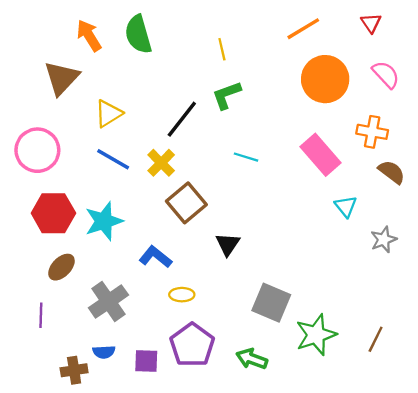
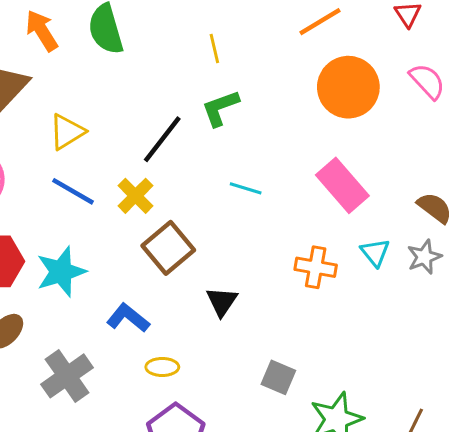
orange cross: (372, 132) -> (316, 267), moved
gray star: (384, 240) -> (424, 257), moved
gray square: (271, 303) -> (278, 377), size x0.7

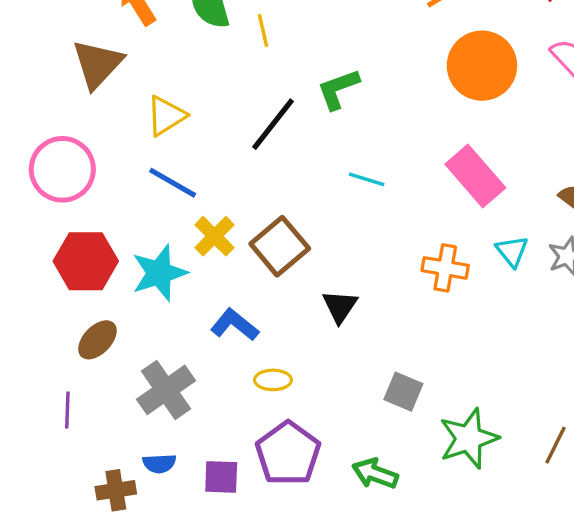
yellow line: (214, 48) -> (263, 31), moved
yellow cross: (135, 196) -> (214, 236), moved

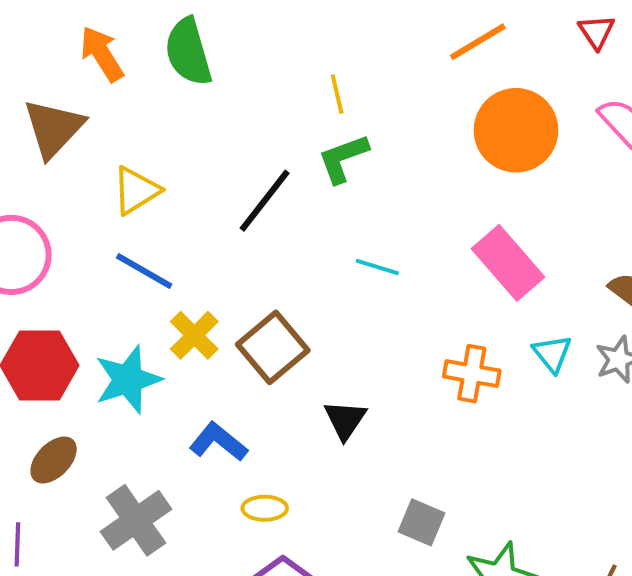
yellow line: (263, 31) -> (337, 94), moved

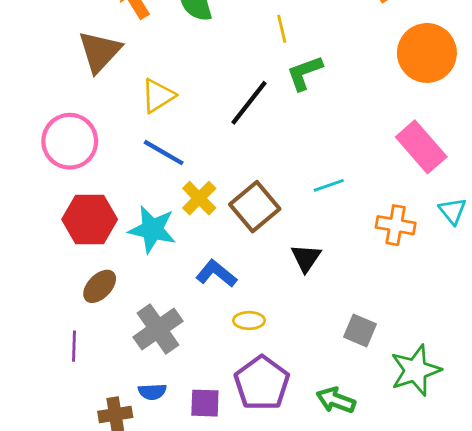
yellow line: (337, 94) -> (282, 29), moved
cyan line: (377, 267) -> (329, 185), moved, turned -36
cyan star: (128, 380) -> (152, 229), turned 30

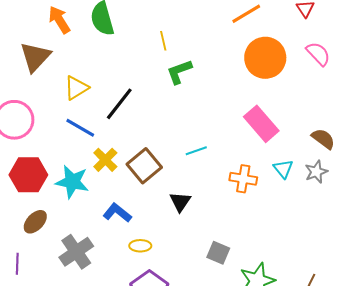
black line: (249, 103) -> (119, 104), moved

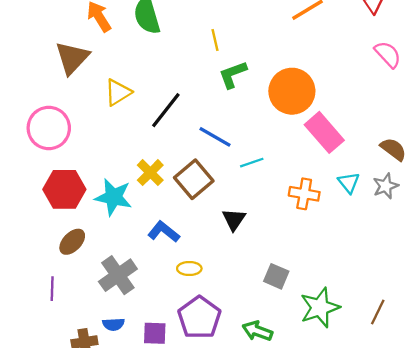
orange circle: (265, 58) -> (292, 91), moved
blue line: (80, 128) -> (215, 137), moved

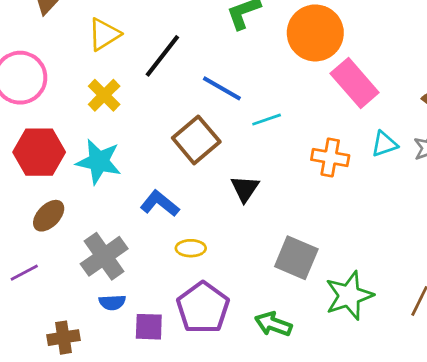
yellow cross: (150, 173) -> (104, 95), moved
cyan triangle: (349, 183) -> (384, 144), turned 50
gray square: (276, 276) -> (296, 258), size x1.4
purple line: (52, 289) -> (24, 273), turned 60
blue semicircle: (113, 324) -> (112, 302), moved

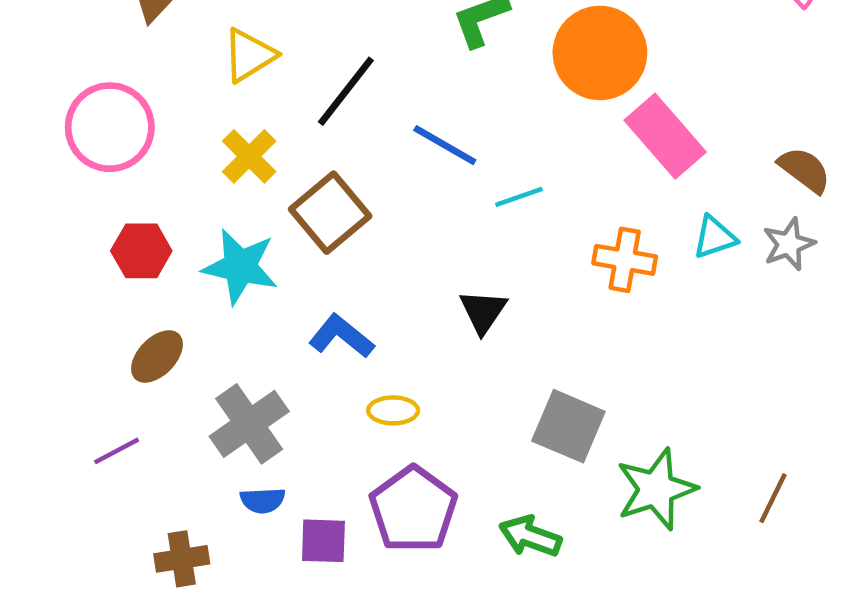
brown square: (196, 140) -> (330, 213), moved
red hexagon: (39, 152) -> (141, 251), size x0.7

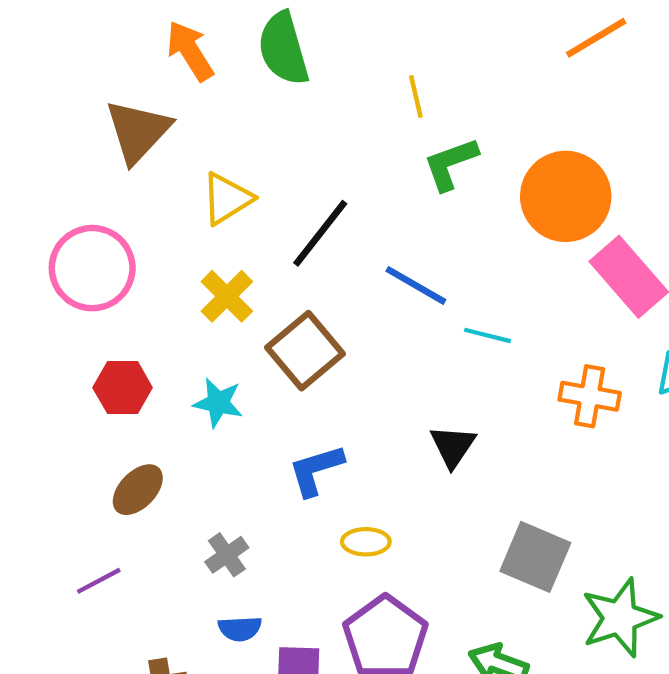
cyan line: (519, 197) -> (488, 335), turned 33
cyan star: (240, 267) -> (218, 403), size x0.7
blue L-shape: (341, 336) -> (316, 470), turned -56
gray cross: (249, 424) -> (227, 555), size x0.6

